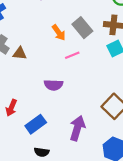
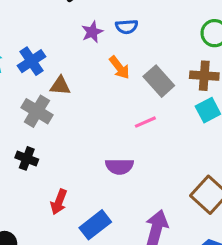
orange arrow: (59, 33) -> (119, 68), moved
brown triangle: (20, 53) -> (60, 86), moved

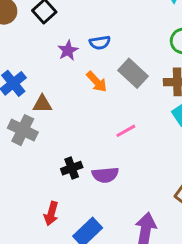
gray rectangle: (159, 81) -> (133, 73), moved
black cross: (27, 158) -> (72, 168), moved, turned -36

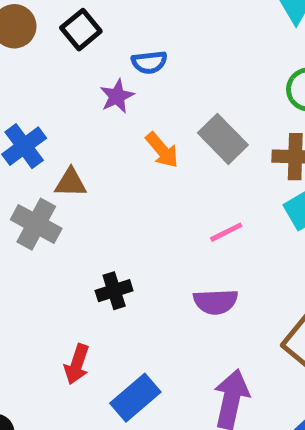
blue semicircle: (100, 43) -> (149, 62), moved
pink line: (126, 131) -> (226, 232), moved
purple semicircle: (105, 175) -> (216, 302), moved

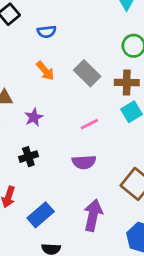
purple star: (117, 96) -> (34, 117), moved
orange arrow: (162, 150) -> (45, 71), moved

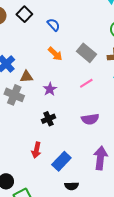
blue semicircle: (47, 32) -> (54, 25), turned -120
pink line: (89, 124) -> (86, 83), moved

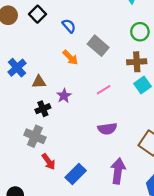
gray rectangle: (86, 53) -> (98, 46), moved
gray cross: (14, 95) -> (35, 136), moved
black cross: (49, 119) -> (43, 109), moved
red arrow: (36, 150) -> (49, 162), turned -49

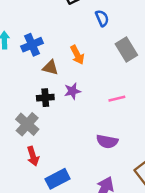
orange arrow: (70, 57) -> (77, 55), moved

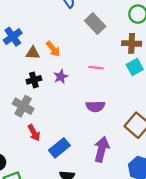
orange arrow: (77, 55) -> (53, 49), moved
purple star: (72, 91) -> (61, 77), moved
pink line: (117, 99) -> (96, 68), turned 32

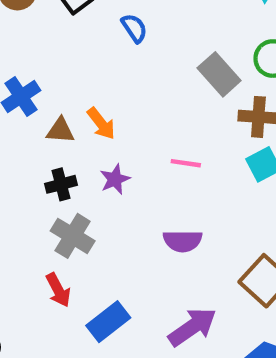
gray rectangle: (95, 23) -> (219, 74), moved
gray cross: (23, 106) -> (73, 236), moved
purple arrow: (102, 149) -> (192, 327), turned 40

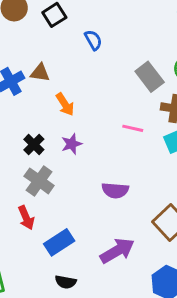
brown triangle: (60, 130) -> (40, 73), moved
pink line: (186, 163) -> (133, 128), moved
black cross: (61, 184) -> (34, 144), turned -35

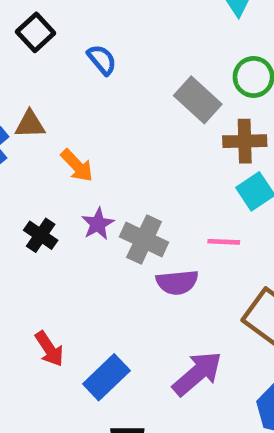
pink line: (133, 128) -> (224, 242), moved
gray cross: (39, 181) -> (144, 240), moved

